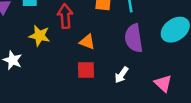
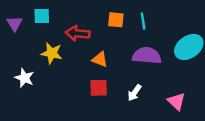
red arrow: (65, 16) -> (78, 33), turned -80
purple semicircle: (134, 38) -> (147, 56), turned 104

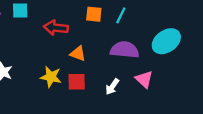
cyan line: (143, 21) -> (121, 15), turned 35
yellow star: (52, 53) -> (51, 77), moved
pink triangle: (176, 101) -> (144, 79), moved

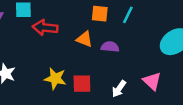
red arrow: (56, 28) -> (45, 28), moved
purple semicircle: (125, 50) -> (110, 47), moved, size x0.6
orange triangle: (78, 53) -> (85, 39), moved

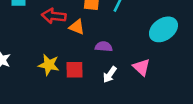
red arrow: (45, 28) -> (54, 16), moved
purple semicircle: (110, 47) -> (104, 46), moved

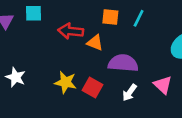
purple semicircle: (104, 46) -> (123, 63), size x1.6
red square: (74, 70) -> (92, 87), turned 30

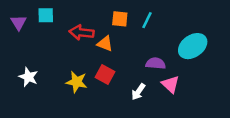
purple semicircle: (123, 63) -> (156, 63), moved, size x0.7
red square: (92, 87) -> (105, 74), moved

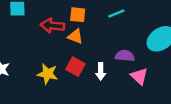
orange square: (120, 19) -> (78, 15), moved
cyan line: (147, 20) -> (116, 13), turned 42
white arrow: (138, 92) -> (101, 71), moved, turned -35

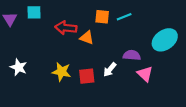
orange square: (78, 15) -> (102, 17), moved
red square: (75, 67) -> (87, 76), moved, turned -35
white arrow: (101, 71) -> (110, 70), turned 40

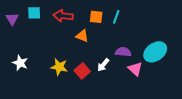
cyan line: (124, 17) -> (116, 17), turned -48
red arrow: (66, 28) -> (63, 16), moved
cyan ellipse: (165, 40) -> (155, 52), moved
red square: (87, 76) -> (82, 71), turned -35

